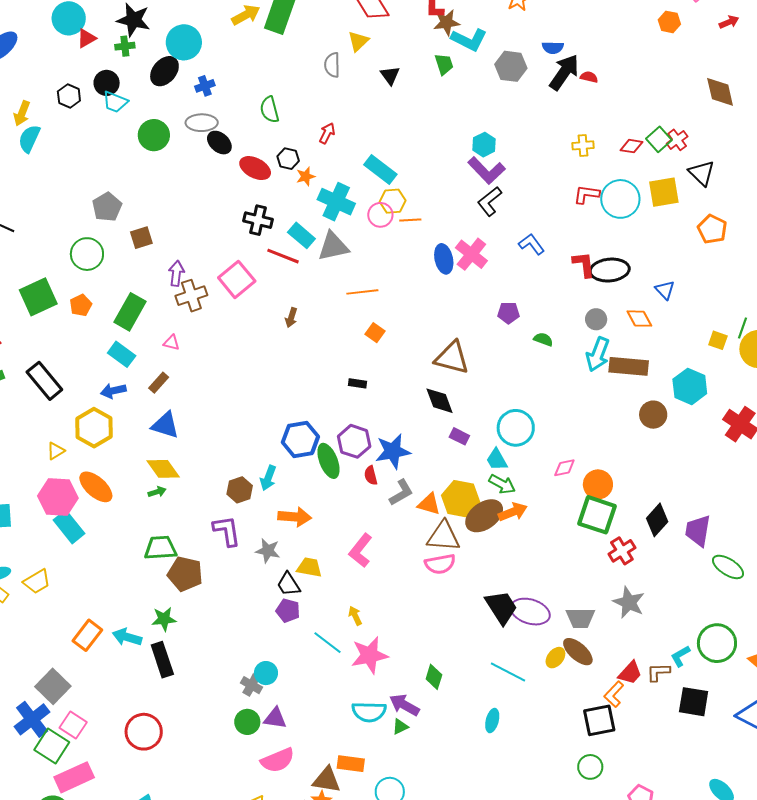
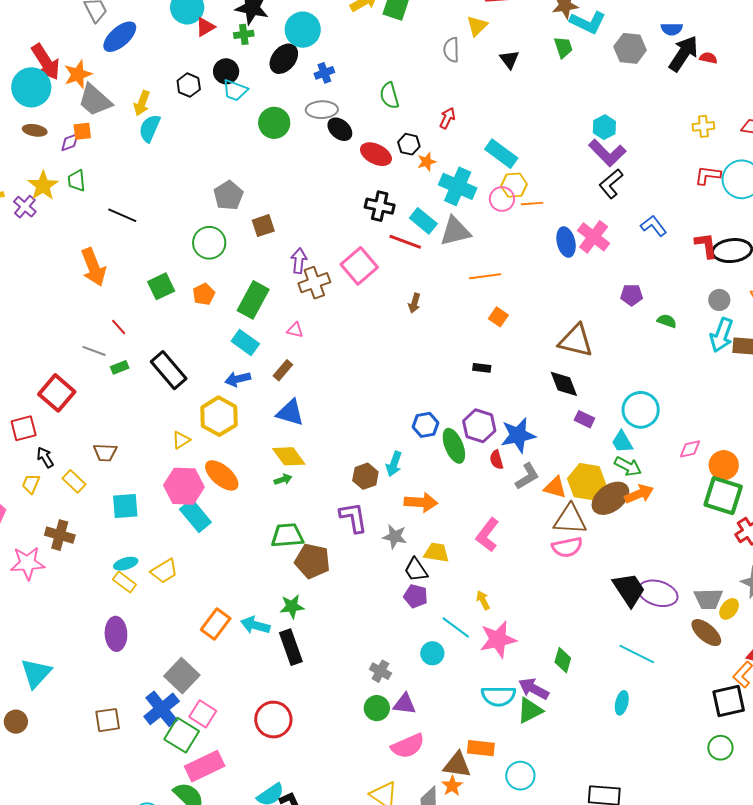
green square: (38, 297) -> (161, 286), size x0.7
blue hexagon: (300, 439) -> (425, 425), size x0.7
yellow ellipse: (555, 658) -> (729, 609), moved
cyan circle: (266, 673) -> (432, 653), moved
green triangle: (400, 727) -> (530, 710), size x1.6

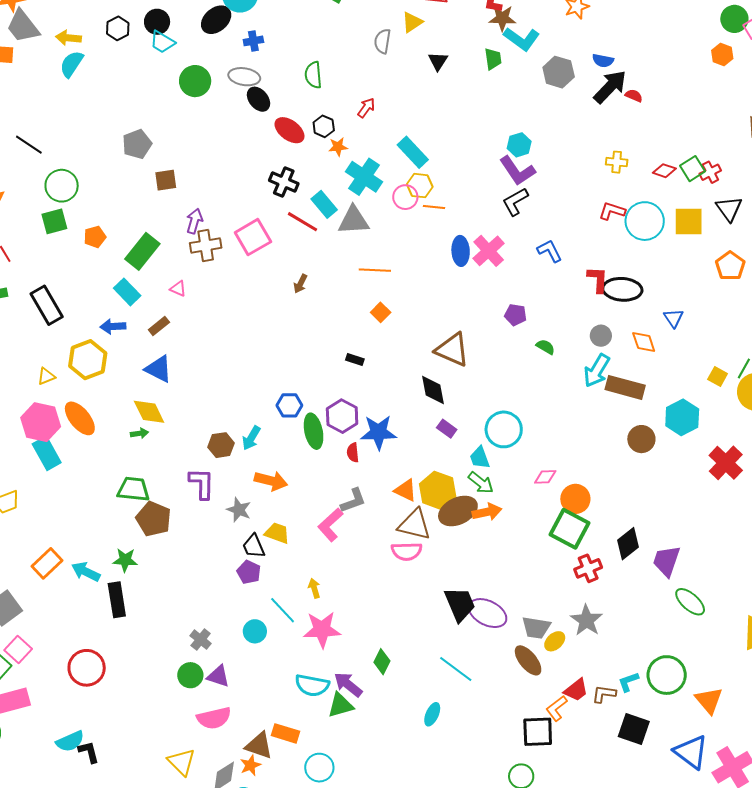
yellow arrow: (142, 103) -> (68, 38), turned 65
green circle: (209, 243) -> (62, 186), moved
gray L-shape: (527, 476) -> (353, 501), moved

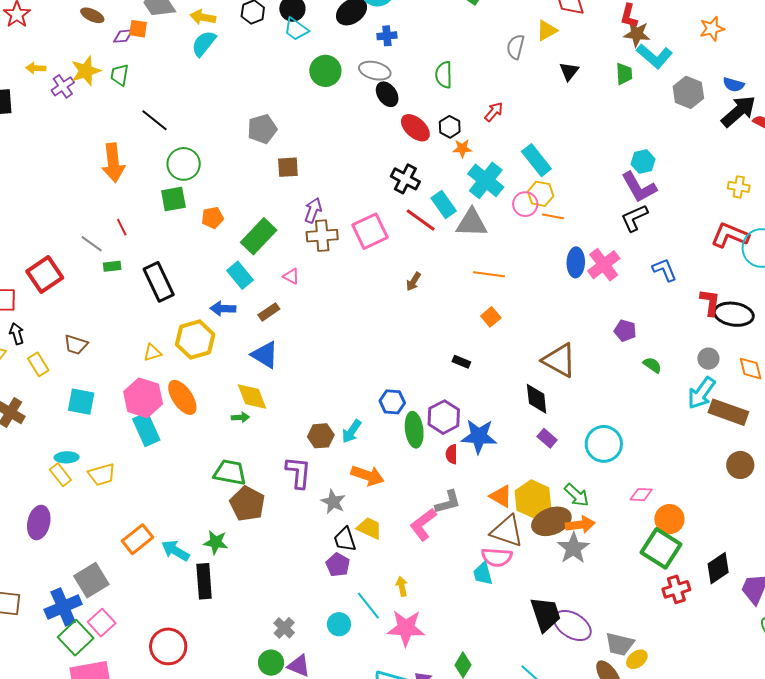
red L-shape: (612, 211) -> (730, 235), size x1.4
cyan trapezoid: (480, 458) -> (483, 574), moved
gray star: (586, 620) -> (573, 548), moved

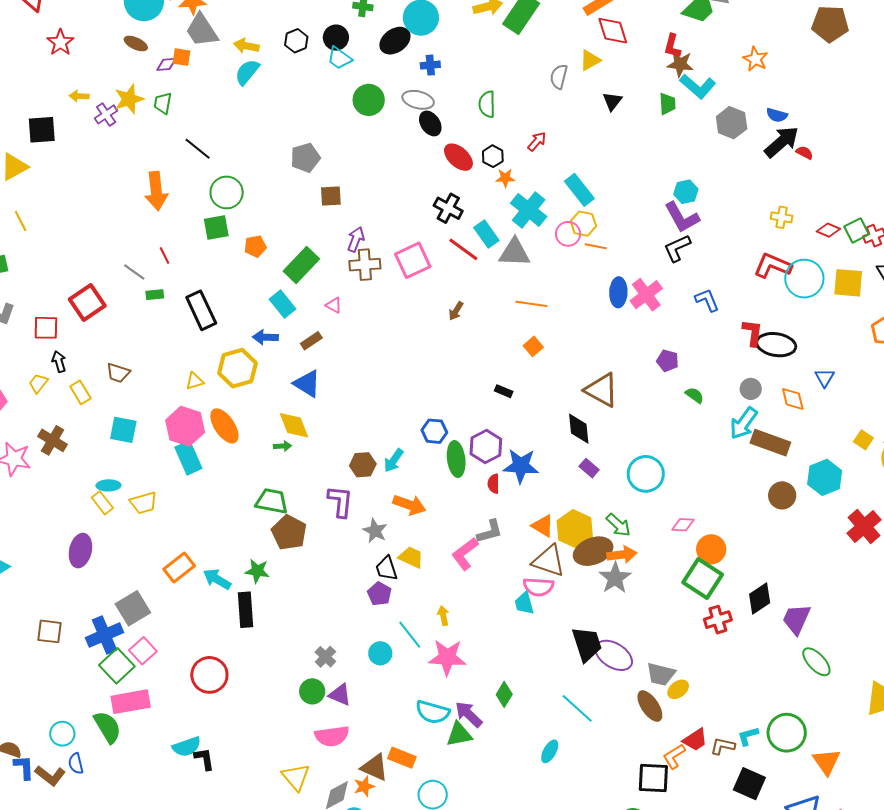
orange star: (712, 29) -> (755, 59), turned -30

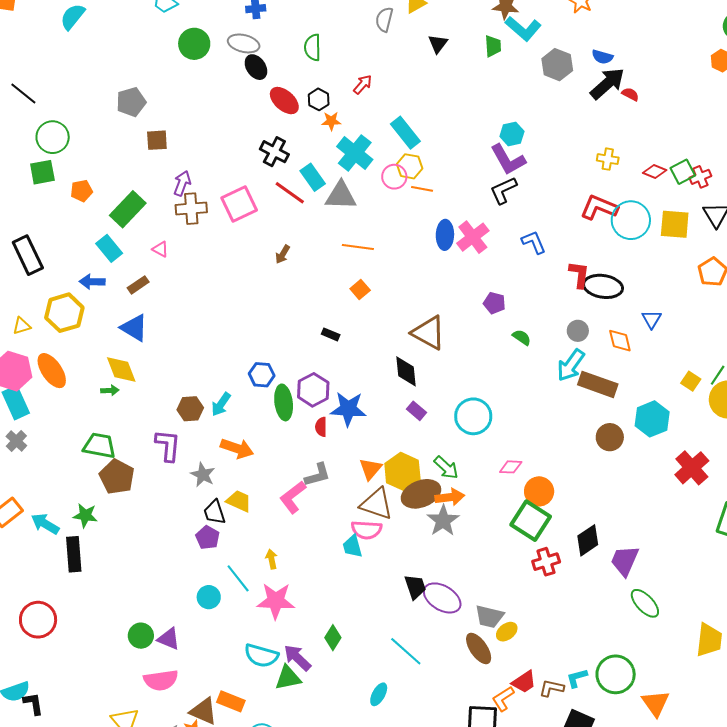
orange triangle: (543, 526) -> (371, 469), turned 40
black trapezoid: (587, 644) -> (415, 587), size x0.7
gray cross: (325, 657) -> (16, 441), moved

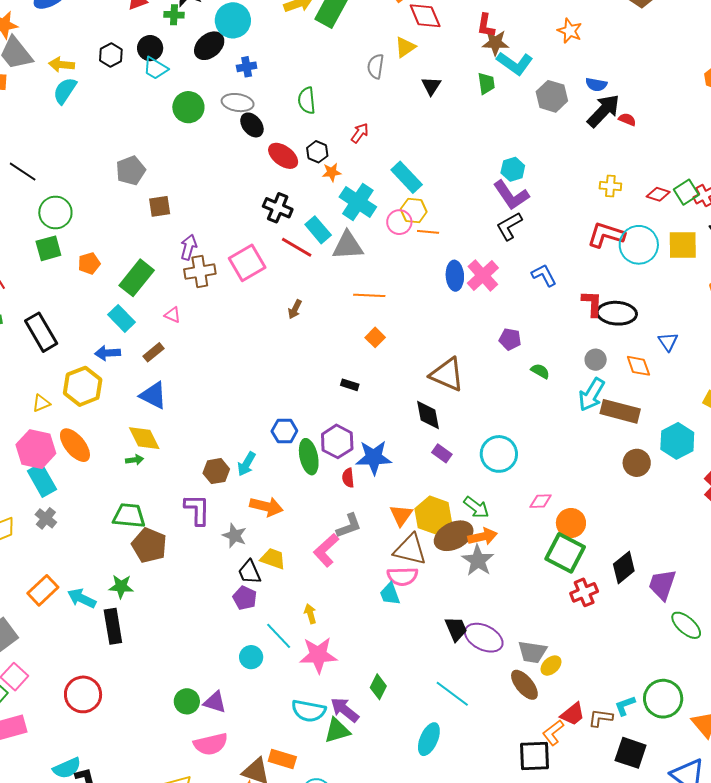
cyan ellipse: (379, 694) -> (429, 739), size x1.4

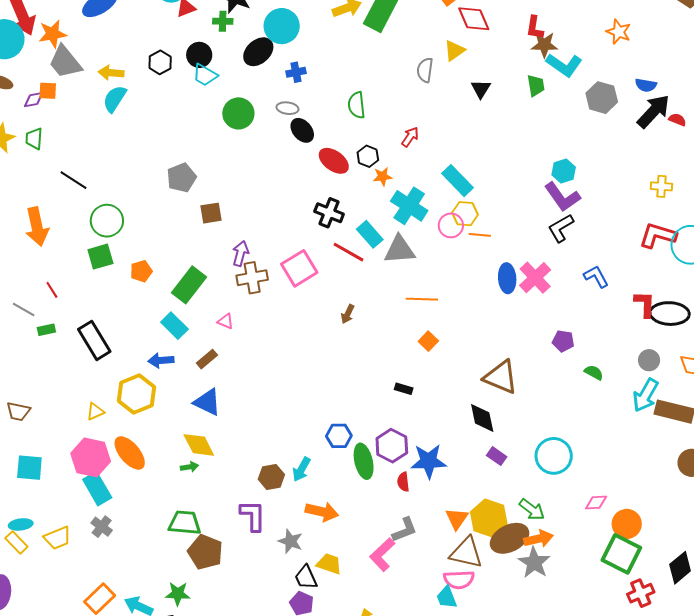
gray ellipse: (238, 103) -> (287, 108), size x0.7

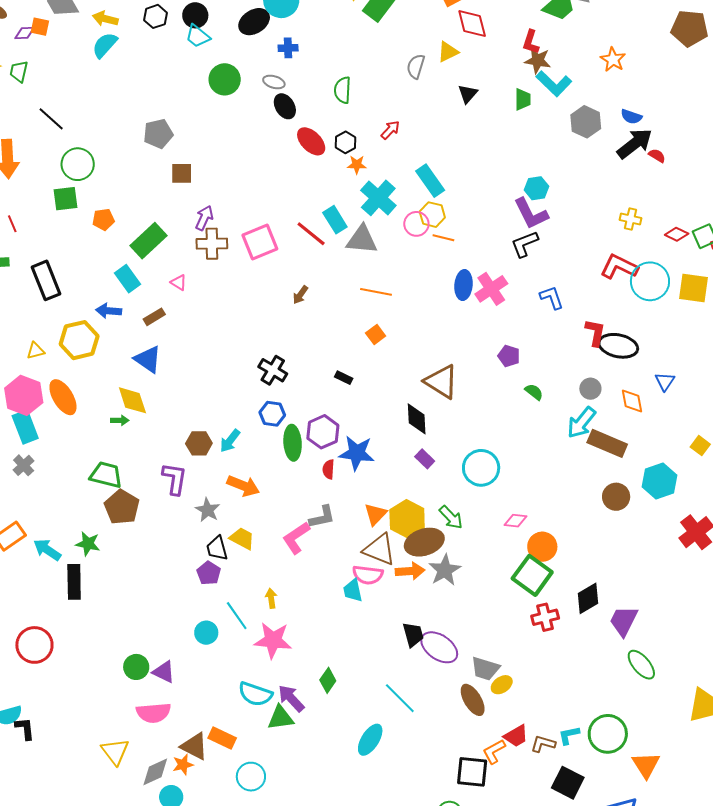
black cross: (329, 213) -> (273, 370), moved
orange arrow: (539, 539) -> (410, 571), moved

